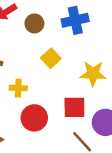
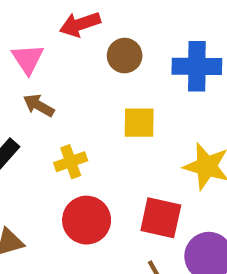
yellow square: (51, 58) -> (139, 123), turned 30
yellow cross: (18, 88) -> (71, 162), turned -35

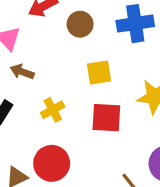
red square: (161, 218) -> (106, 118), moved
red circle: (87, 220) -> (52, 163), moved

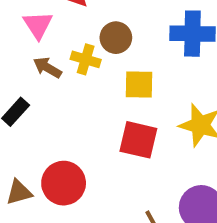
brown circle: (80, 24) -> (116, 38), moved
yellow cross: (53, 110) -> (86, 59), moved, turned 35

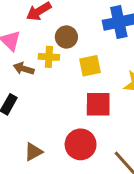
red circle: (64, 183) -> (81, 144), moved
brown triangle: (19, 192) -> (33, 152), moved

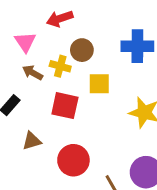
red square: (98, 104) -> (65, 106), moved
brown triangle: (33, 152) -> (32, 141), moved

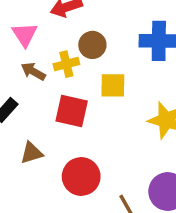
yellow cross: (60, 66) -> (66, 64), turned -30

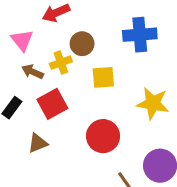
red square: (72, 111) -> (52, 104), moved, turned -36
red circle: (81, 177) -> (103, 136), moved

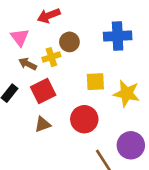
yellow square: (103, 77) -> (95, 82), moved
brown triangle: (38, 143) -> (43, 124), moved

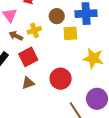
brown circle: (69, 42) -> (57, 16), moved
yellow square: (95, 82) -> (70, 33), moved

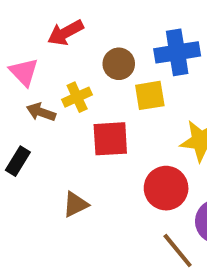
red square: (28, 57) -> (110, 139), moved, turned 30
red circle: (61, 79) -> (166, 188), moved

